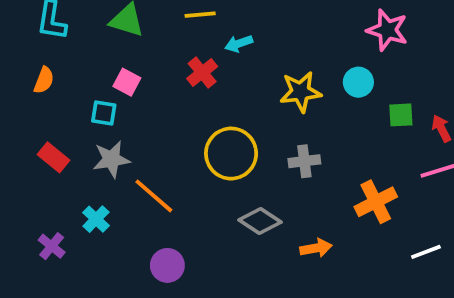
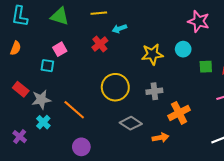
pink square: (127, 82) -> (60, 49), turned 32
gray star: (111, 159) -> (41, 100), moved
orange cross: (376, 202) -> (179, 113), moved

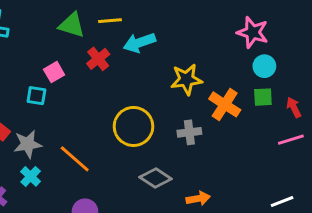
green triangle: (60, 16) -> (72, 25), moved
cyan arrow: (119, 29) -> (139, 43), size x1.5
red cross: (100, 44) -> (98, 59), moved
cyan circle: (183, 49) -> (264, 66), moved
orange cross: (179, 113) -> (225, 104), moved, turned -30

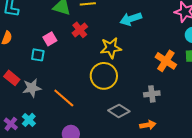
cyan arrow: (139, 43) -> (131, 19), moved
yellow star: (186, 79) -> (111, 48), moved
gray cross: (189, 132) -> (152, 94), moved
cyan cross: (31, 176) -> (29, 120), moved

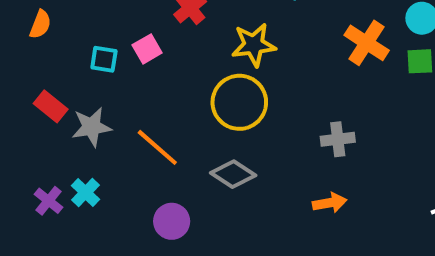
pink square: (50, 39) -> (147, 49), moved
orange cross: (166, 61) -> (367, 43), moved
gray diamond: (119, 111) -> (233, 174), moved

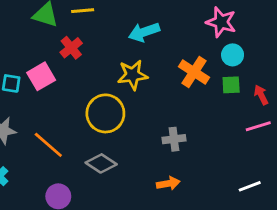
yellow star: (254, 45) -> (133, 75), moved
pink square: (147, 49) -> (41, 76), size x1.4

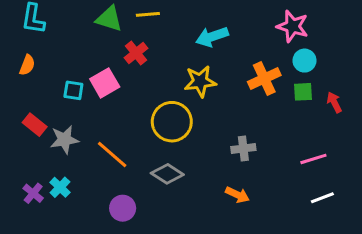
orange cross: (194, 72) -> (264, 78), turned 32
pink line: (258, 126) -> (313, 159), moved
orange arrow: (168, 183) -> (237, 195), turned 35

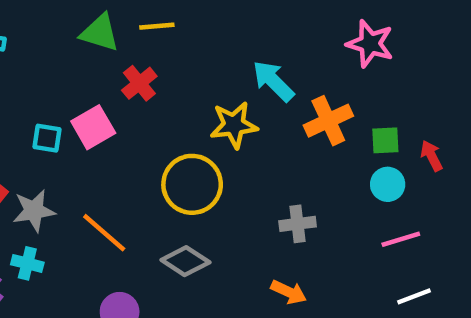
cyan arrow: (212, 37) -> (273, 81), moved, turned 64
cyan circle: (304, 61) -> (388, 184), moved
cyan cross: (60, 187) -> (27, 263), moved, turned -30

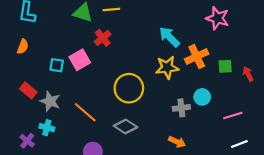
yellow star: (234, 125) -> (167, 67), moved
cyan circle: (388, 184) -> (202, 97), moved
gray star: (34, 211) -> (50, 101), turned 30

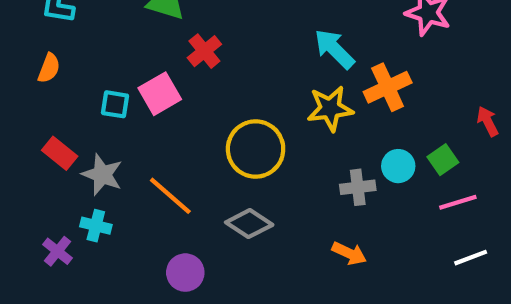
green square: (225, 66) -> (443, 160), moved, turned -32

